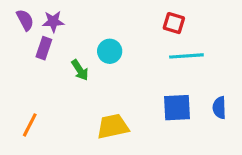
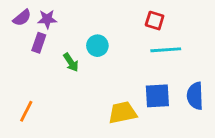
purple semicircle: (25, 20) -> (22, 18), turned 78
blue semicircle: (219, 108) -> (195, 96), size x1.4
yellow trapezoid: (113, 126) -> (123, 113), moved

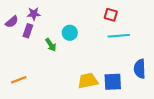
purple semicircle: (22, 18) -> (12, 22), moved
blue square: (157, 96) -> (113, 82), moved
orange line: (26, 111) -> (19, 80), turned 42

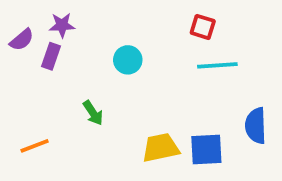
green arrow: (51, 45) -> (93, 113), moved

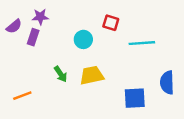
red square: (203, 27) -> (111, 23), moved
yellow trapezoid: (161, 148) -> (92, 75), moved

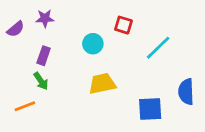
purple rectangle: (33, 37) -> (44, 56), moved
cyan line: (142, 43) -> (158, 48), turned -40
green arrow: (61, 74) -> (41, 81), moved

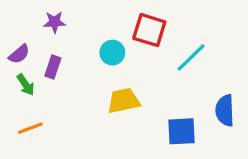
red square: (123, 25) -> (149, 30), size x1.5
purple semicircle: (16, 29) -> (19, 54), moved
green arrow: (41, 81) -> (26, 85), moved

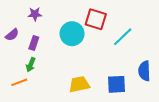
cyan circle: (112, 53) -> (72, 34), size x1.5
green arrow: (26, 85) -> (31, 65), moved, turned 56
yellow trapezoid: (124, 101) -> (79, 84), moved

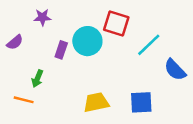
purple rectangle: (34, 43) -> (61, 50), moved
blue semicircle: (144, 71) -> (175, 70), moved, turned -42
orange line: (19, 82) -> (24, 100), turned 35

